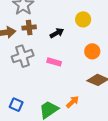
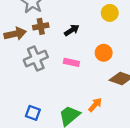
yellow circle: (83, 19) -> (110, 13), moved
orange circle: (92, 51) -> (104, 53), moved

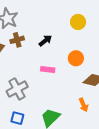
gray cross: (36, 59) -> (17, 89), moved
orange arrow: (95, 105) -> (84, 105), moved, turned 120

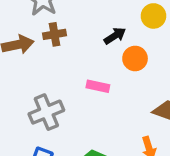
black arrow: (45, 41) -> (115, 36), moved
orange circle: (76, 58) -> (135, 58), moved

